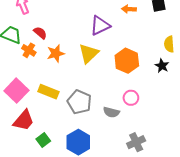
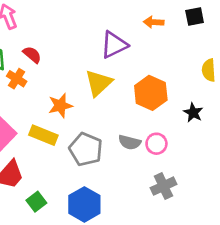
orange star: (56, 53) -> (60, 106), moved
black star: (162, 66) -> (193, 113), moved
gray semicircle: (111, 112) -> (130, 142), moved
gray cross: (136, 142) -> (164, 186), moved

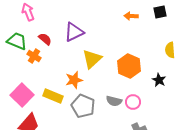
purple triangle: (114, 45) -> (74, 32), moved
orange star: (60, 106) -> (74, 80), moved

